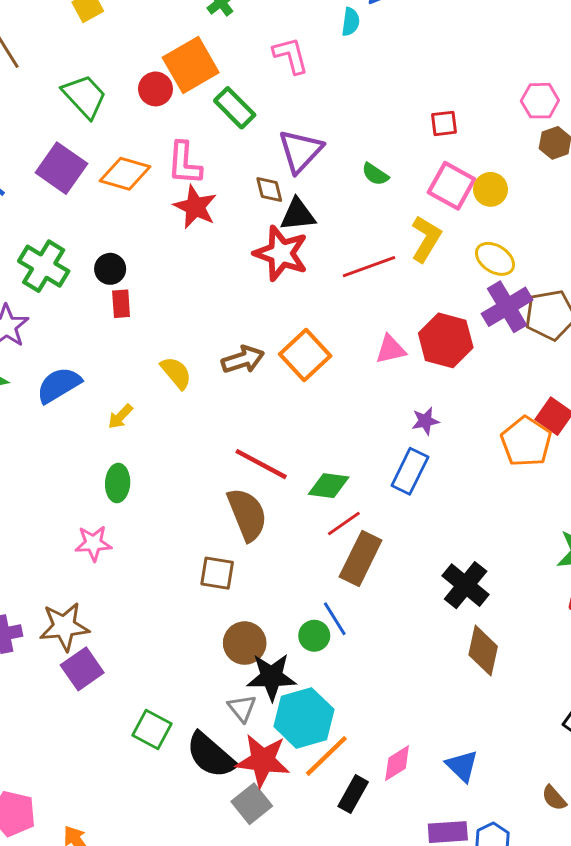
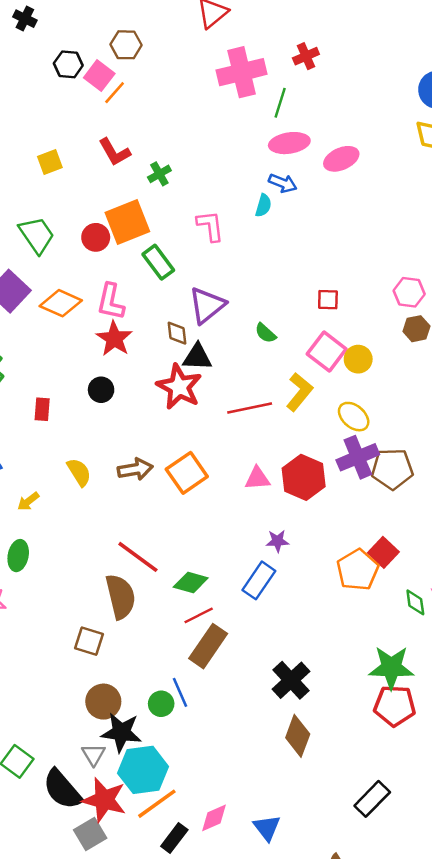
black circle: (110, 269) -> (101, 390), moved

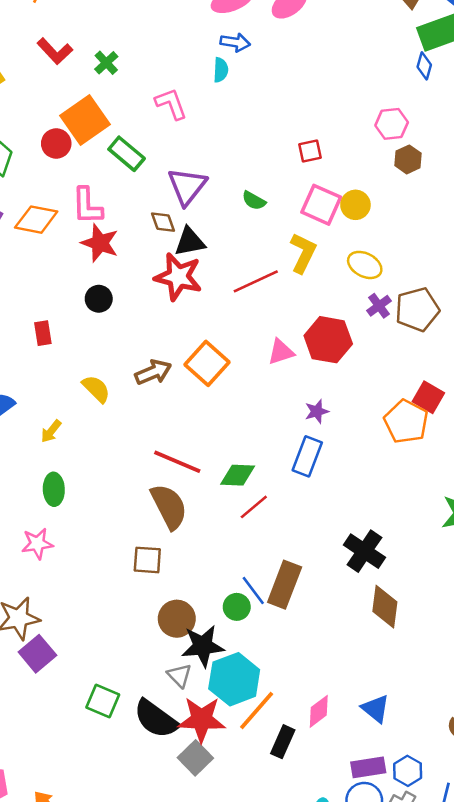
purple cross: (358, 457) -> (379, 306), size x0.6
brown rectangle: (208, 646) -> (285, 585), moved

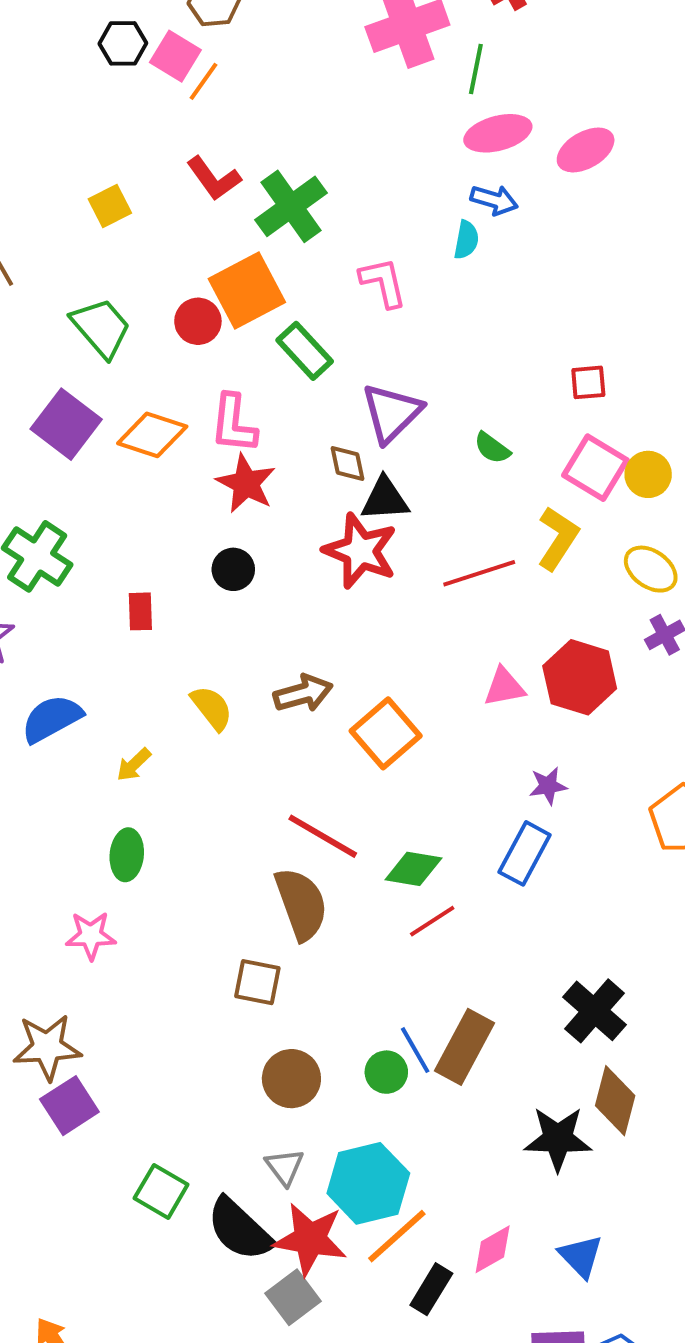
green cross: (106, 63) -> (291, 206), size x1.8
orange square: (207, 363) -> (386, 733), moved
black star: (203, 646) -> (558, 1139), moved

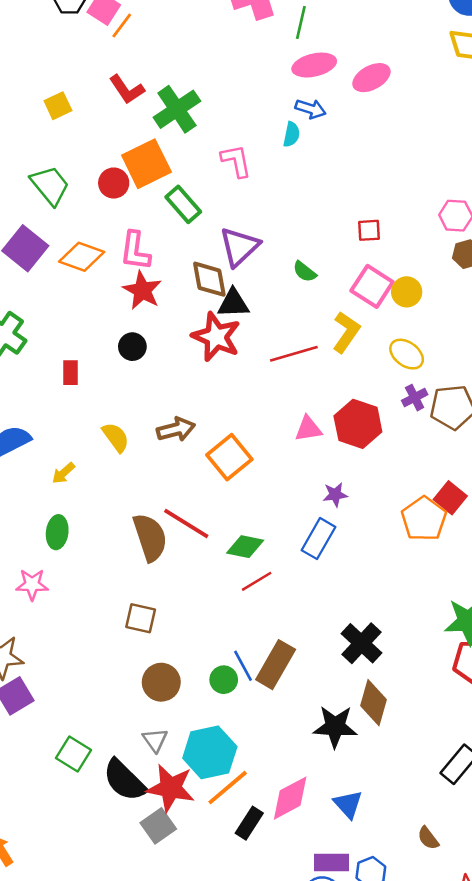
brown diamond: (347, 464) -> (209, 279), size x1.5
brown semicircle: (301, 904) -> (150, 537), moved
pink diamond: (493, 1249) -> (290, 798), size x1.4

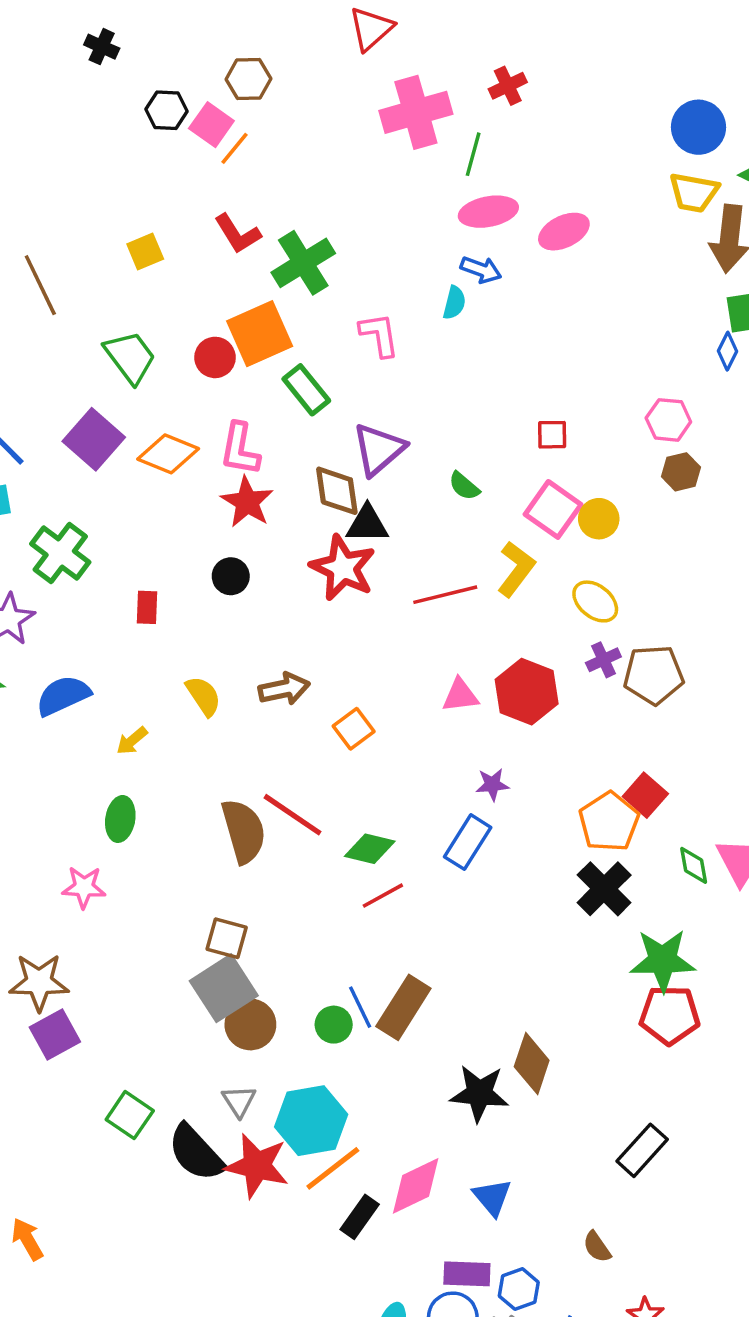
orange square: (229, 457) -> (354, 729), size x0.7
black cross: (362, 643) -> (604, 889), moved
gray square: (158, 826) -> (224, 988), moved, size x1.4

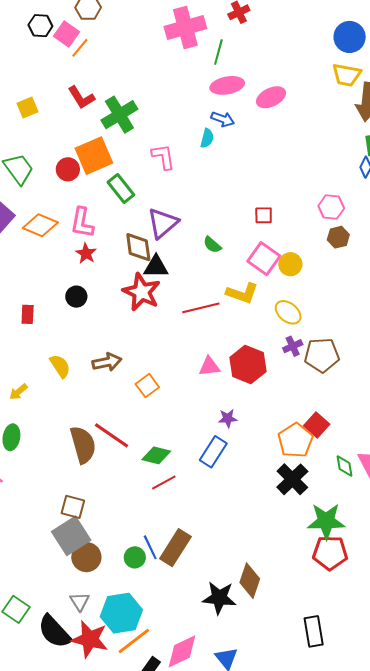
red star: (247, 502) -> (86, 253), size x0.7
yellow L-shape: (516, 569) -> (242, 293), turned 72
black rectangle: (642, 1150) -> (314, 631), turned -52

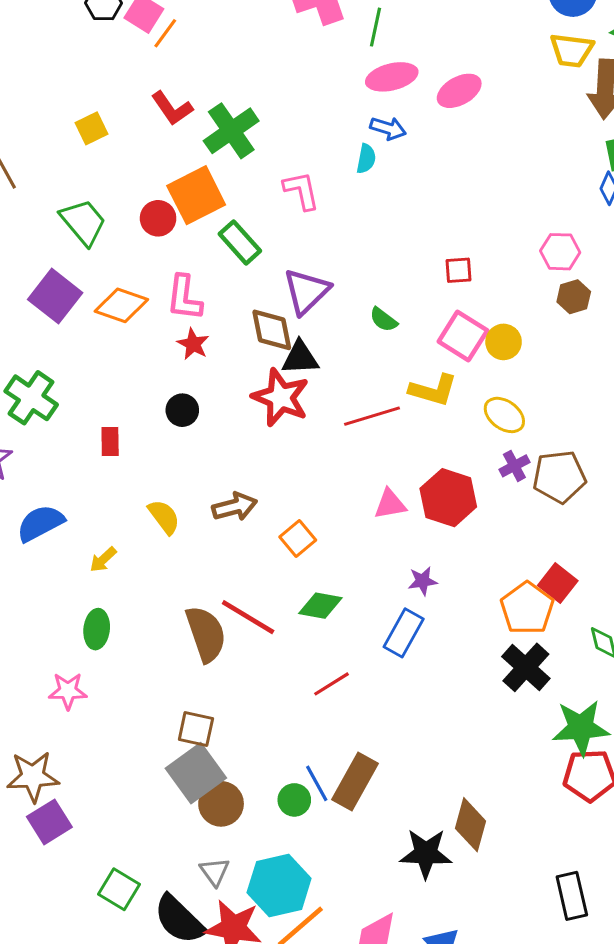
green diamond: (156, 455) -> (320, 606), moved

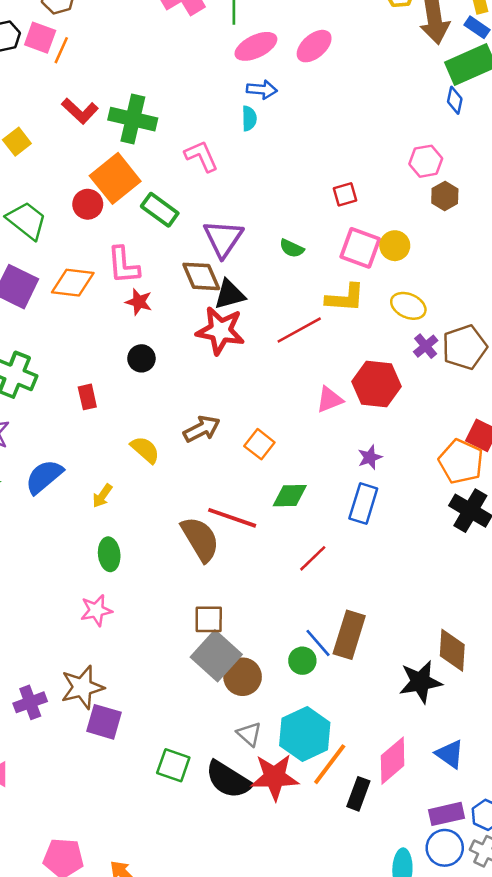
green cross: (231, 131) -> (133, 119), turned -30
purple square: (49, 822) -> (104, 722), turned -30

